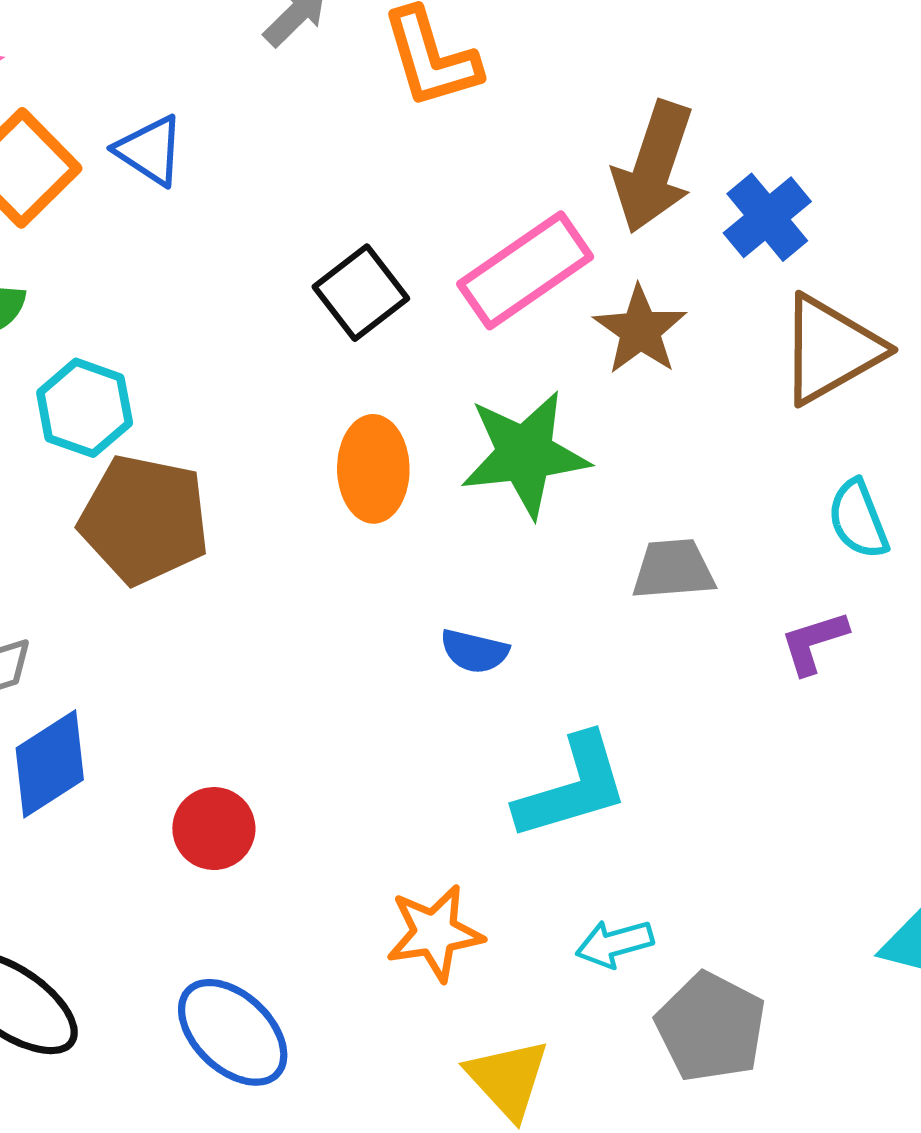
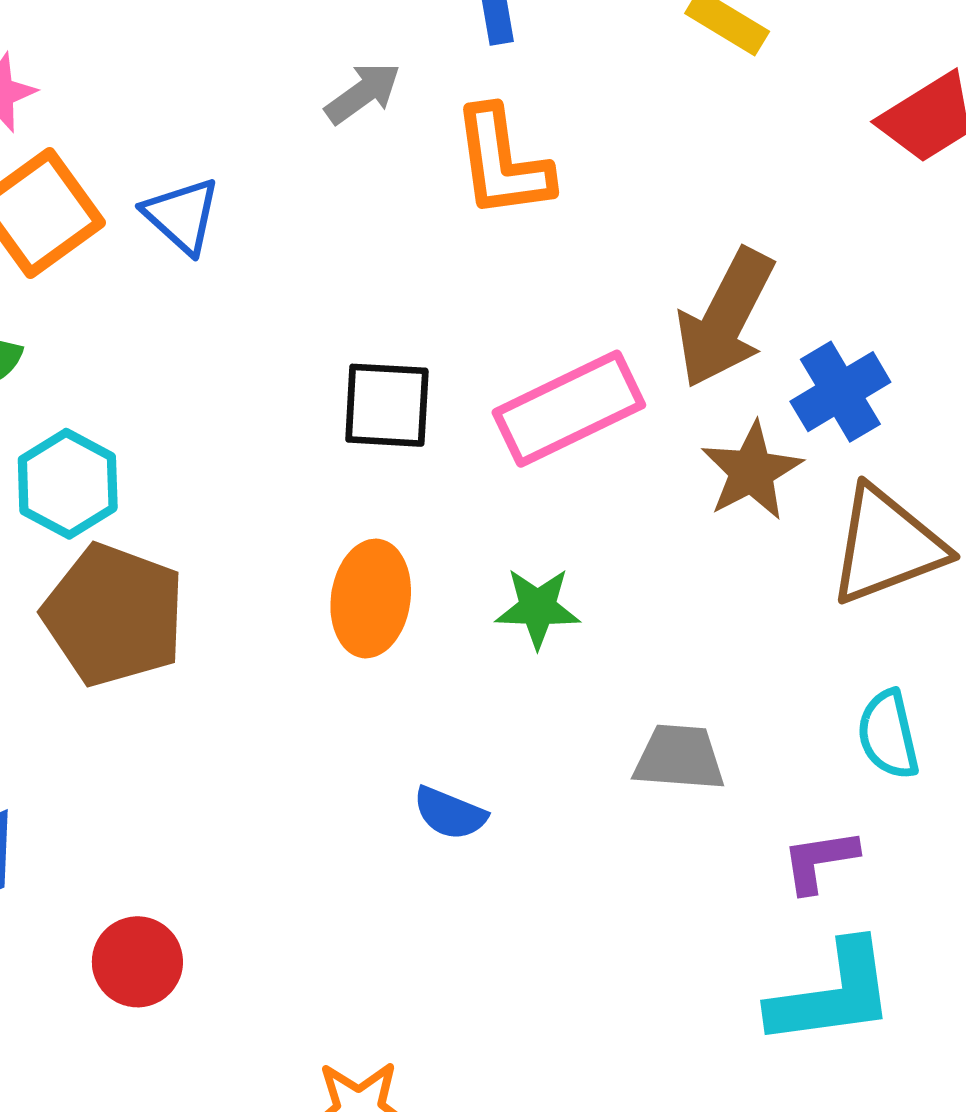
black square: (361, 293) -> (387, 405), turned 32
brown star: (640, 330) -> (752, 471), moved
green star: (525, 454) -> (538, 608), size x0.6
cyan L-shape: (572, 787) -> (832, 994), moved

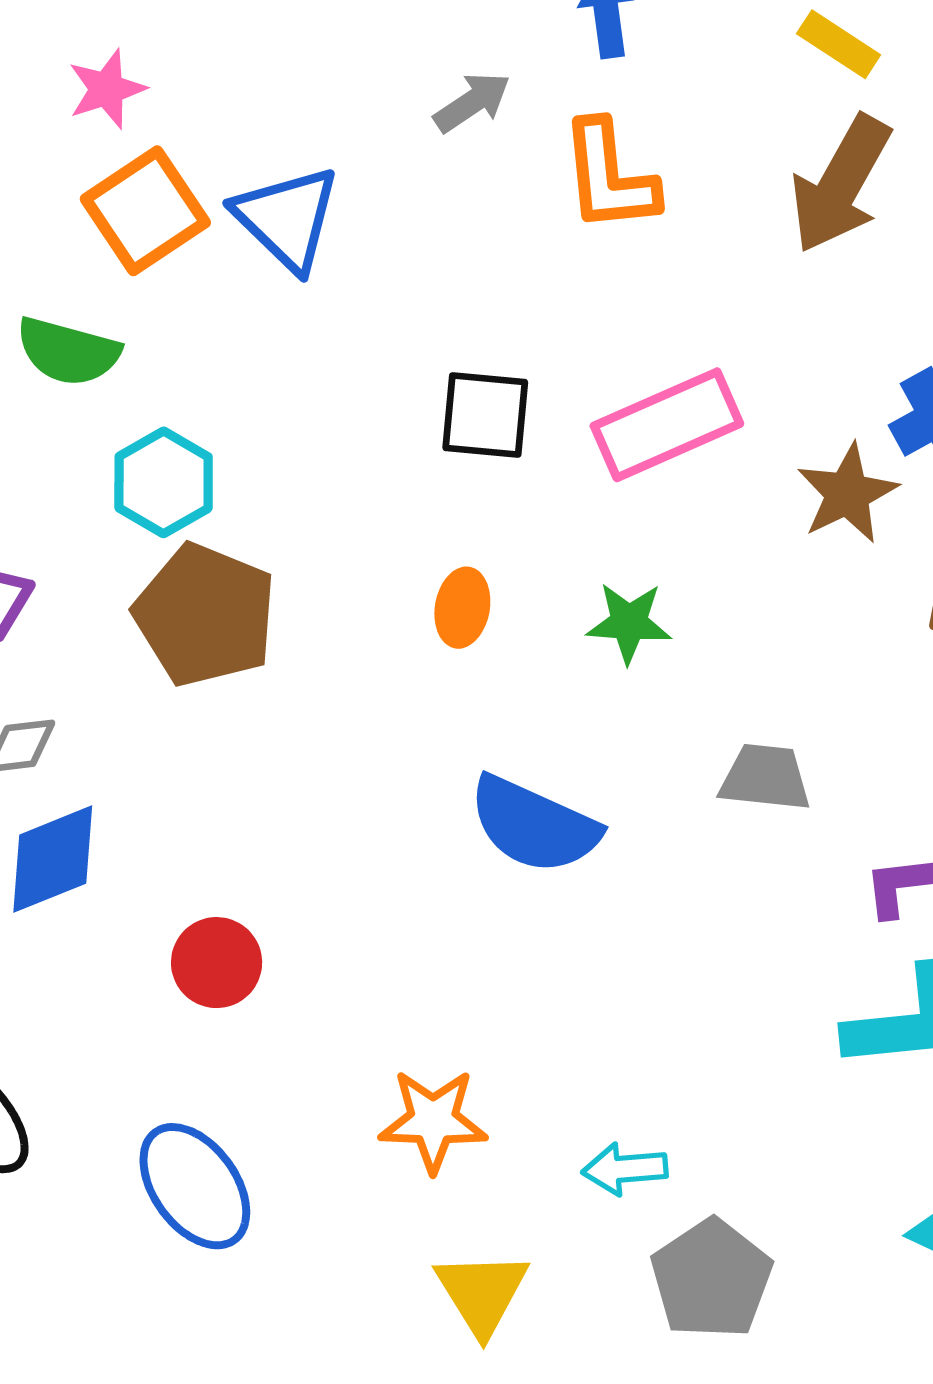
blue triangle: (182, 216) -> (287, 218), size x1.4
brown arrow: (725, 318) -> (841, 184), moved
orange ellipse: (371, 598) -> (462, 608), size x0.7
blue semicircle: (450, 813) -> (534, 825), size x1.8

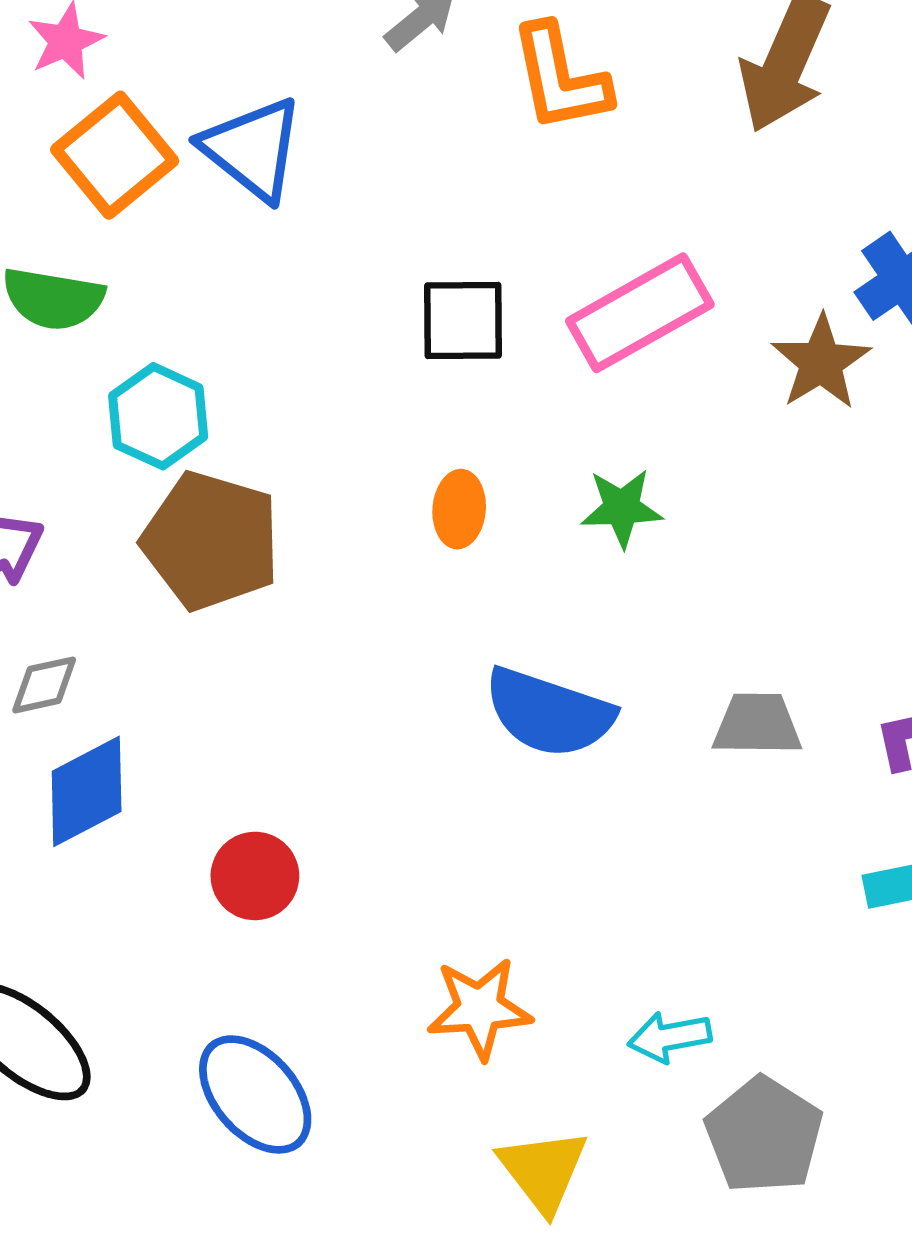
gray trapezoid: (765, 777) -> (757, 724), moved

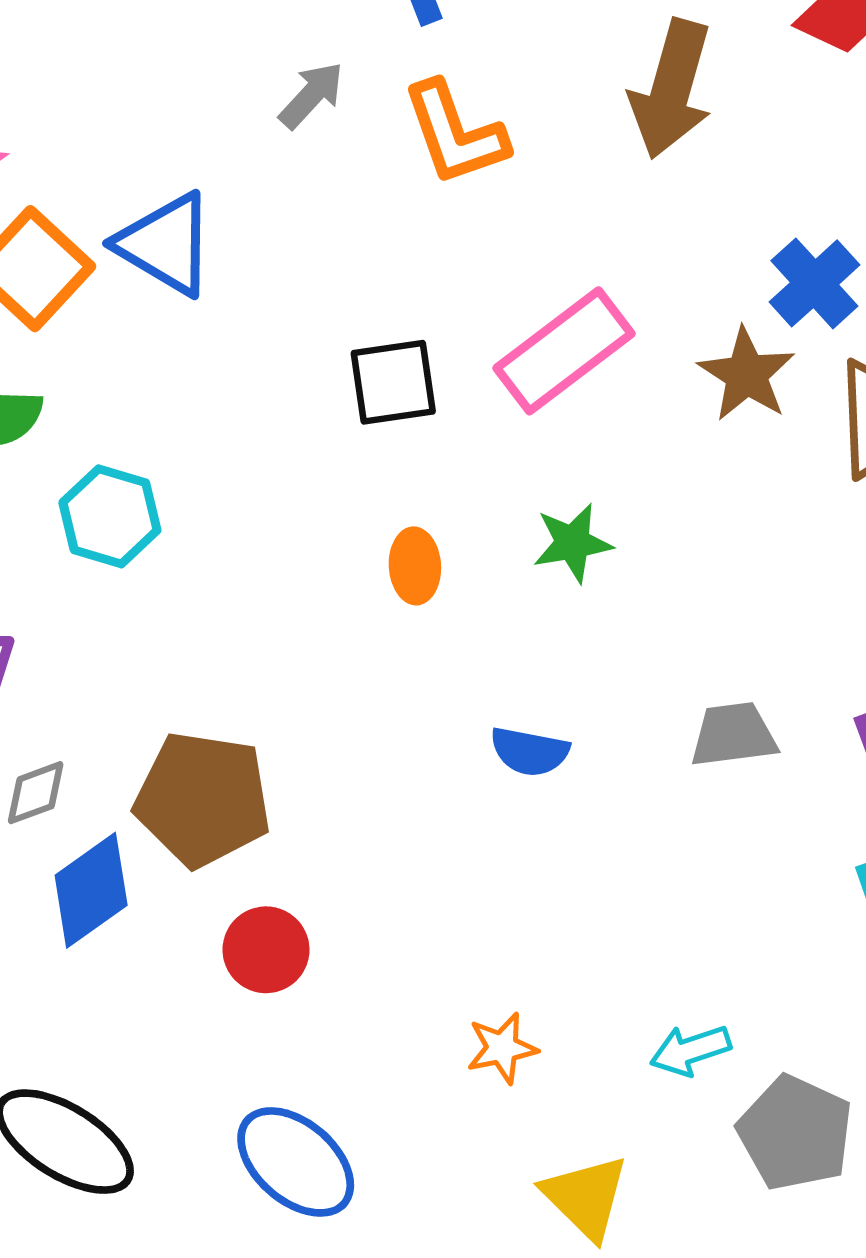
brown pentagon: (211, 541) -> (203, 799), moved
blue semicircle: (549, 713) -> (530, 752), size x0.6
orange star: (480, 1008) -> (502, 1048), size x0.7

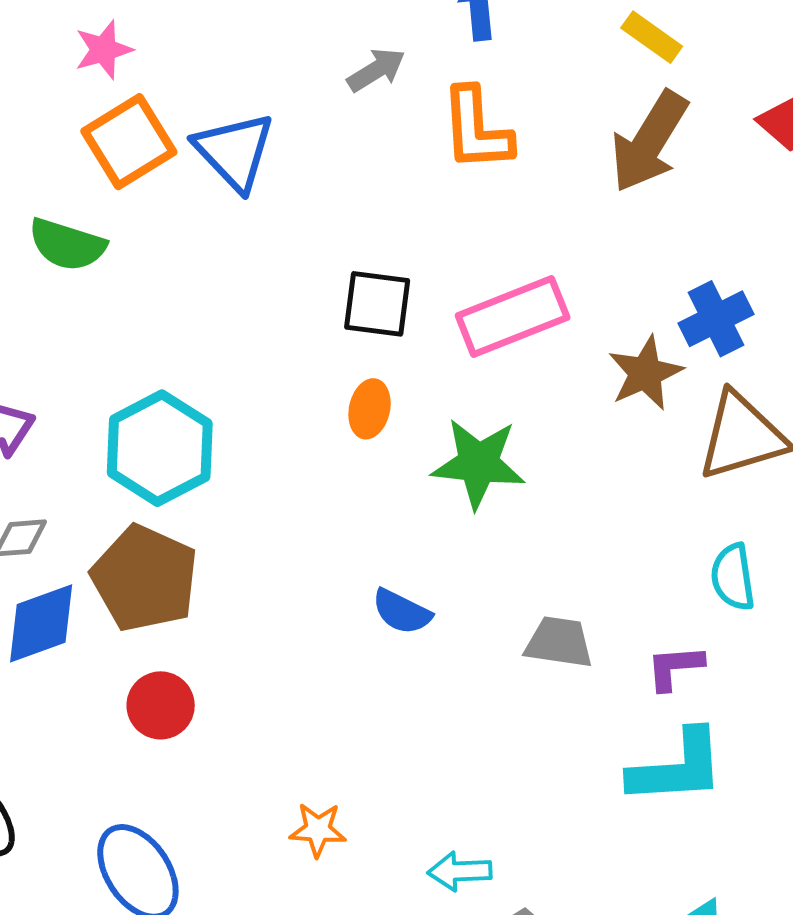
cyan hexagon: (110, 516) -> (160, 448), moved, size x1.4
green star: (573, 543) -> (478, 463), size x1.5
orange ellipse: (415, 566) -> (370, 409), moved

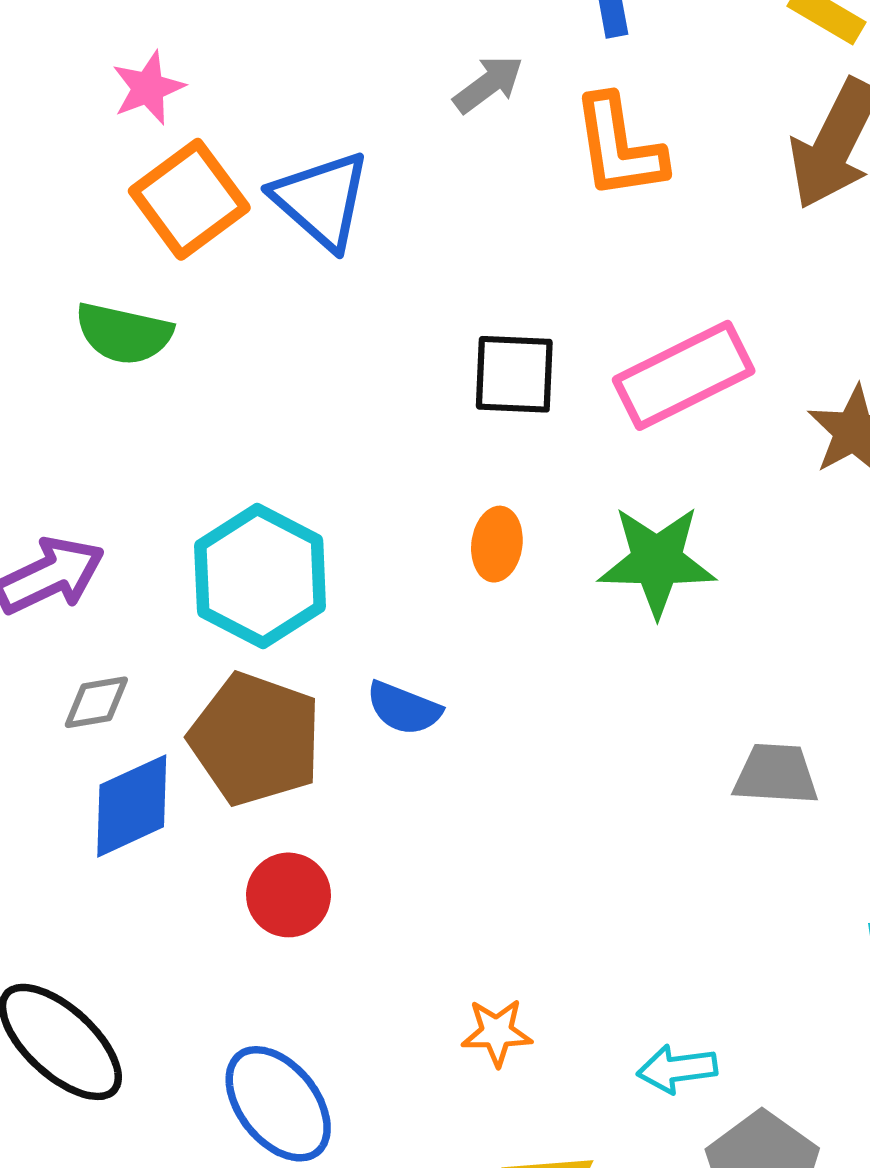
orange ellipse: (370, 409) -> (497, 544), moved
blue semicircle: (402, 612) -> (404, 708), moved

